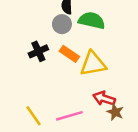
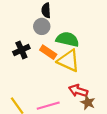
green semicircle: (92, 20) -> (67, 39), moved
yellow triangle: (93, 64) -> (69, 61), turned 35

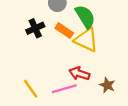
green semicircle: (67, 39) -> (85, 17), turned 45
red arrow: (78, 91) -> (79, 74), moved

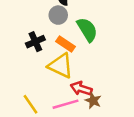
yellow triangle: (86, 40) -> (61, 66), moved
brown star: (107, 85) -> (93, 101), moved

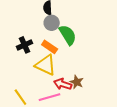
gray circle: (58, 15) -> (52, 23), moved
brown star: (93, 101) -> (77, 82), moved

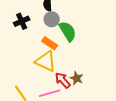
black cross: (24, 45) -> (22, 21), moved
red arrow: (63, 84) -> (63, 80), turned 30

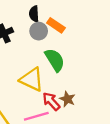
green semicircle: (68, 31) -> (55, 60), moved
orange rectangle: (50, 43) -> (56, 25), moved

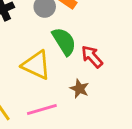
red arrow: (51, 101) -> (92, 57), moved

